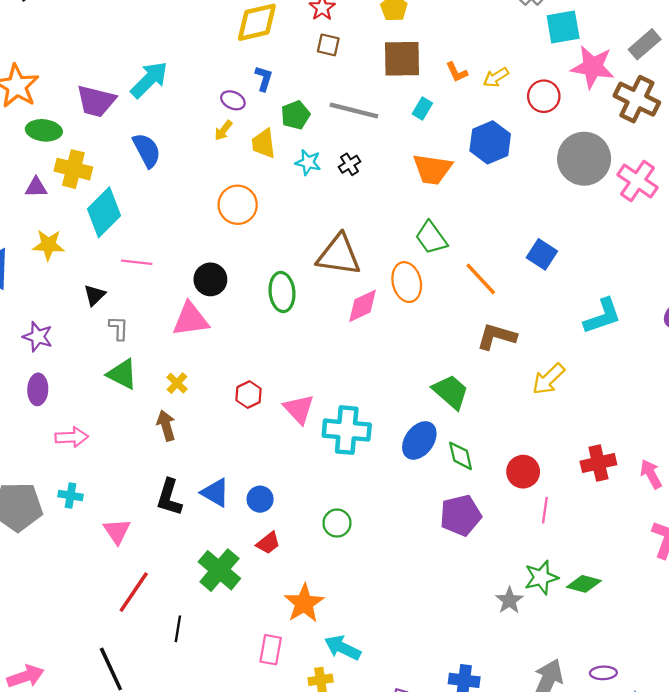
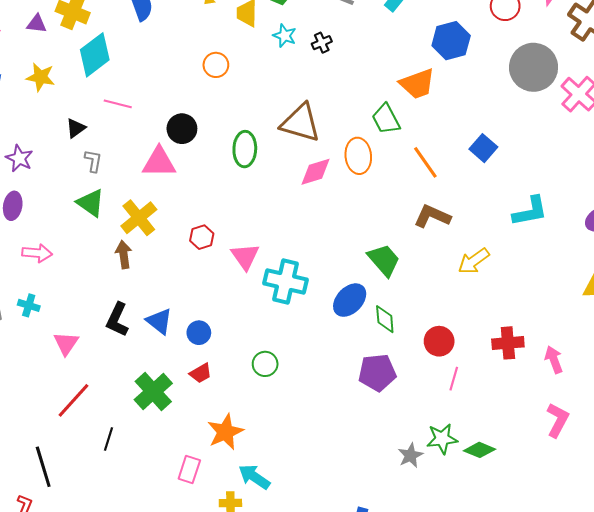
orange trapezoid: (432, 169) -> (417, 84), moved, turned -36
orange circle: (238, 205) -> (216, 65), size x0.7
yellow cross: (177, 383) -> (139, 218), size x1.8

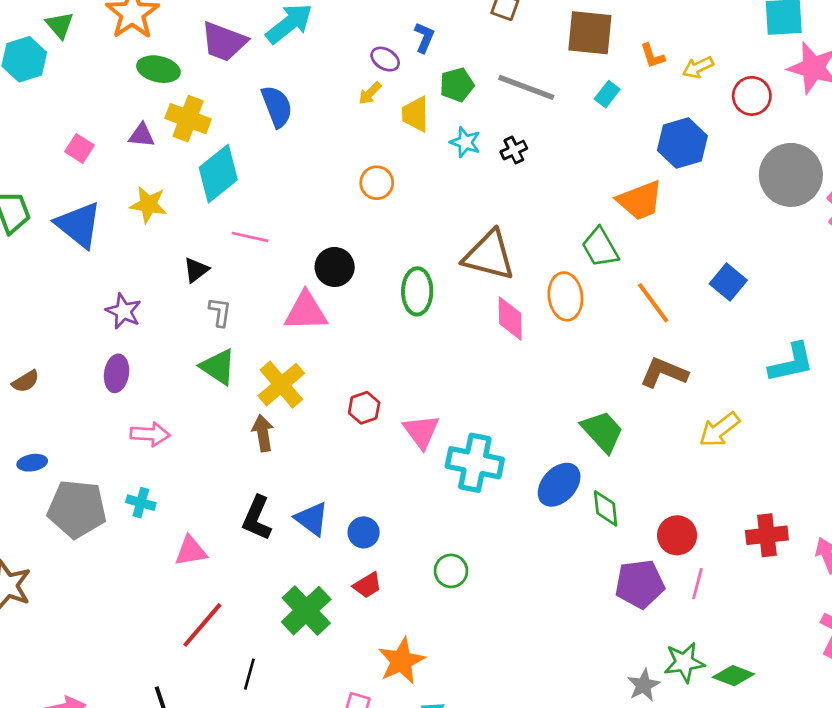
pink diamond: (315, 172) -> (510, 319), turned -72
pink triangle: (66, 343) -> (191, 551), turned 48
purple pentagon: (377, 373) -> (640, 584), moved

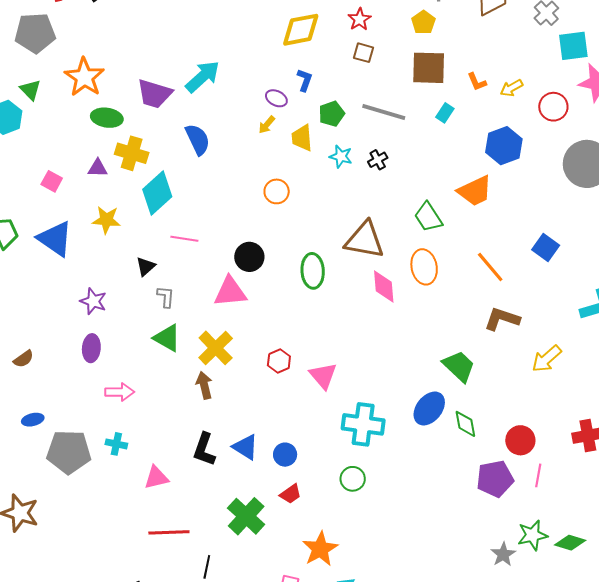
green trapezoid: (600, 247) -> (428, 217), moved
cyan cross: (475, 463) -> (363, 424), moved
red line: (202, 625) -> (169, 532), turned 51

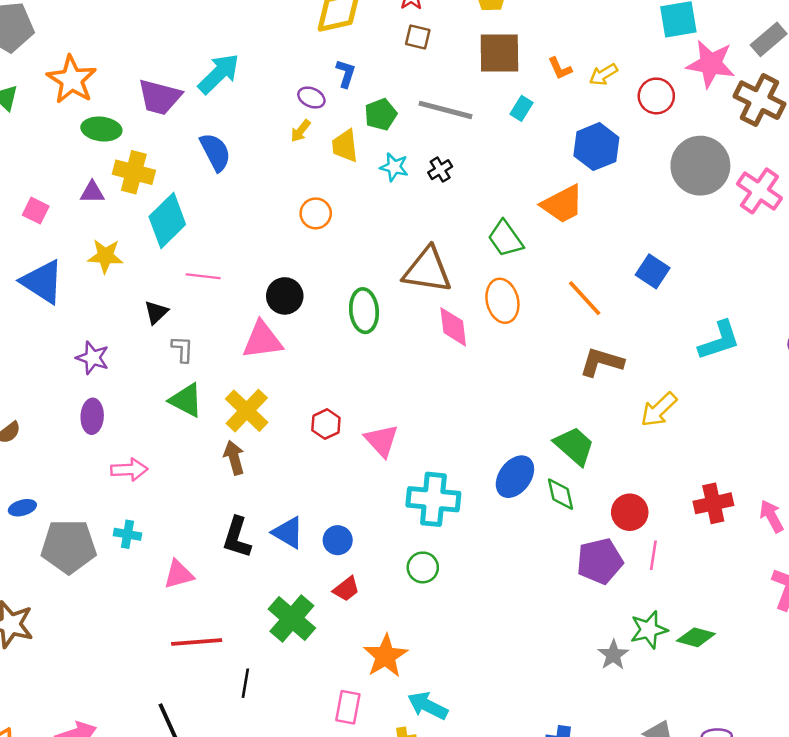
green trapezoid: (459, 366) -> (574, 446), moved

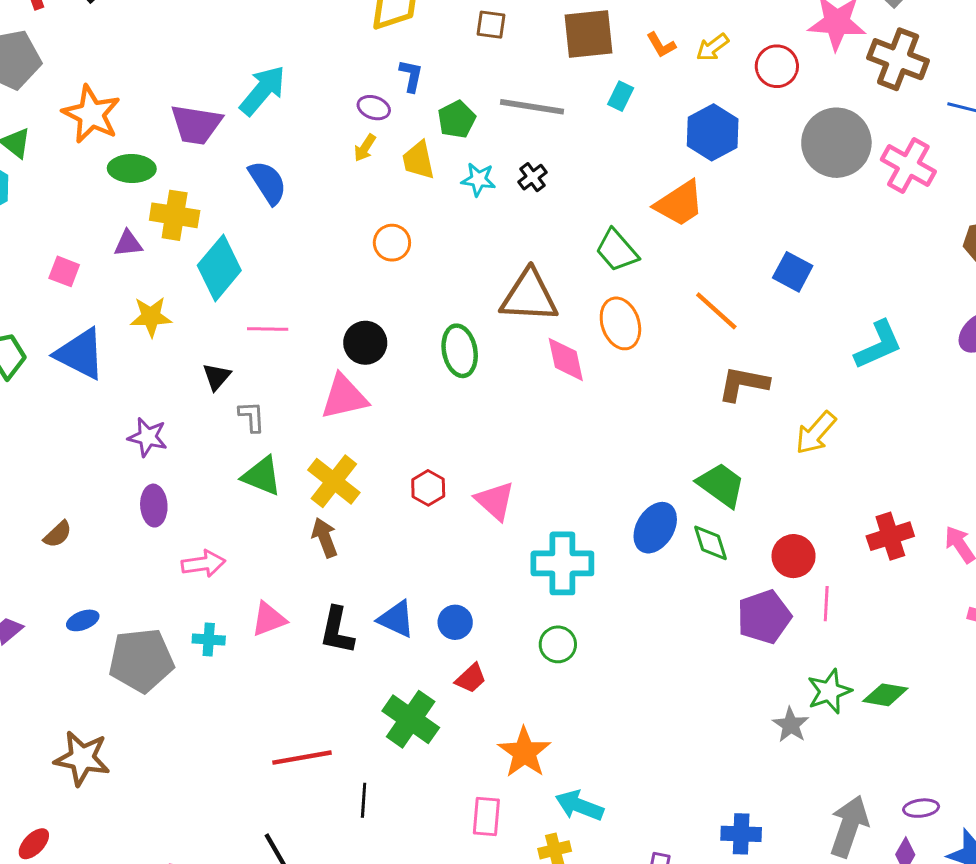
pink triangle: (179, 574) -> (269, 619), moved

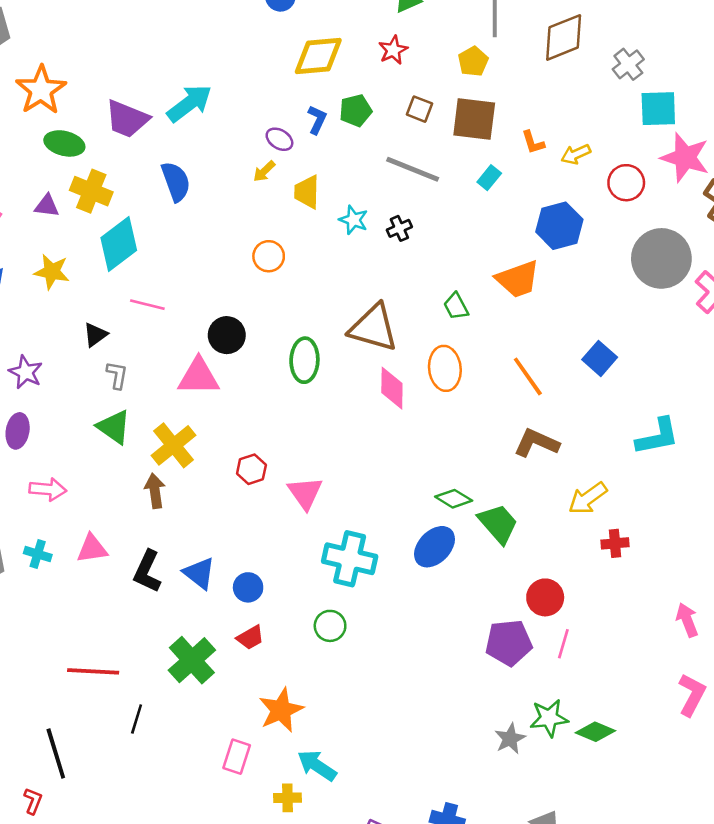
brown square: (491, 25) -> (420, 109), moved
green pentagon: (457, 119) -> (356, 110), moved
green trapezoid: (617, 250) -> (456, 306), size x0.7
red cross: (890, 536) -> (615, 543), moved, size x0.7
green diamond: (711, 543) -> (454, 499), moved, turned -54

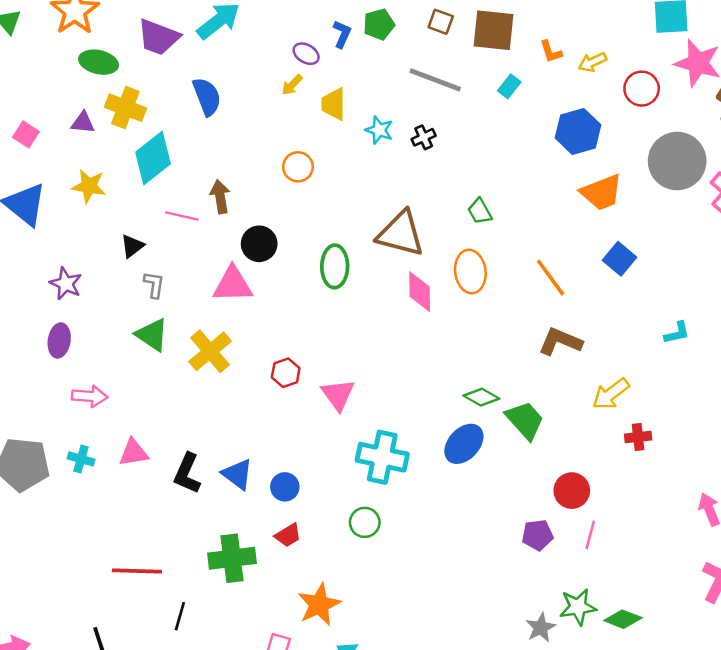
orange trapezoid: (518, 279) -> (602, 192), moved
cyan L-shape: (657, 437) -> (677, 333), size x0.6
brown arrow: (155, 491) -> (220, 197), moved
purple pentagon: (509, 643) -> (537, 535), size x0.7
green cross: (192, 660) -> (232, 558), turned 36

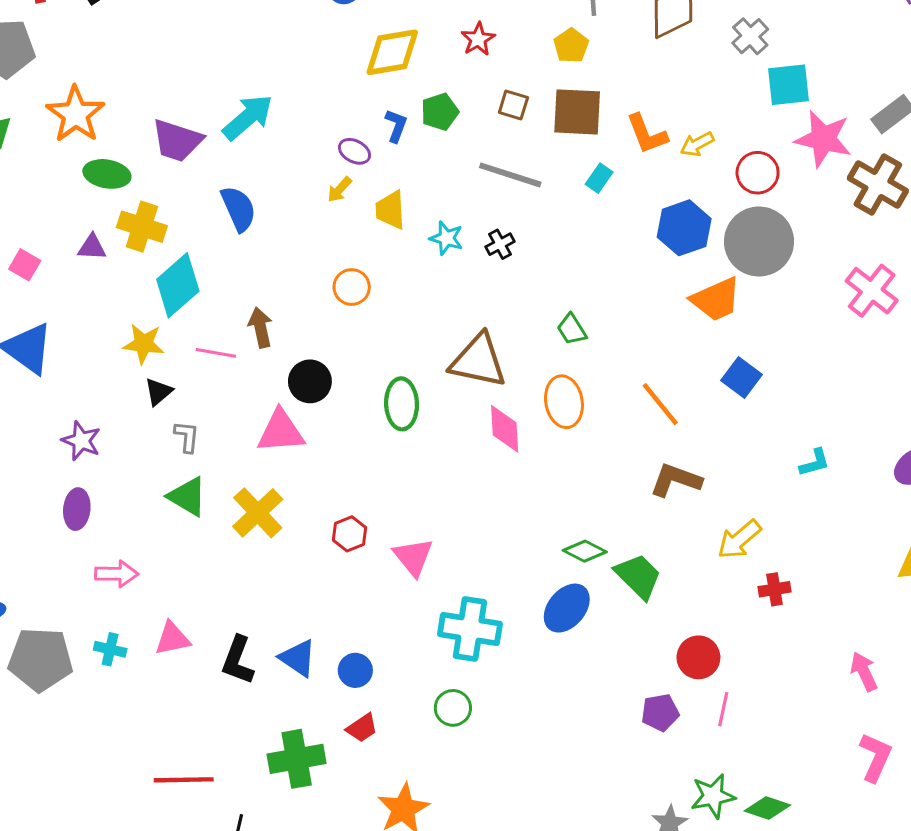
orange L-shape: (551, 52) -> (647, 134), size x1.5
gray circle: (677, 161) -> (759, 242), moved
yellow star: (89, 186) -> (144, 344), moved

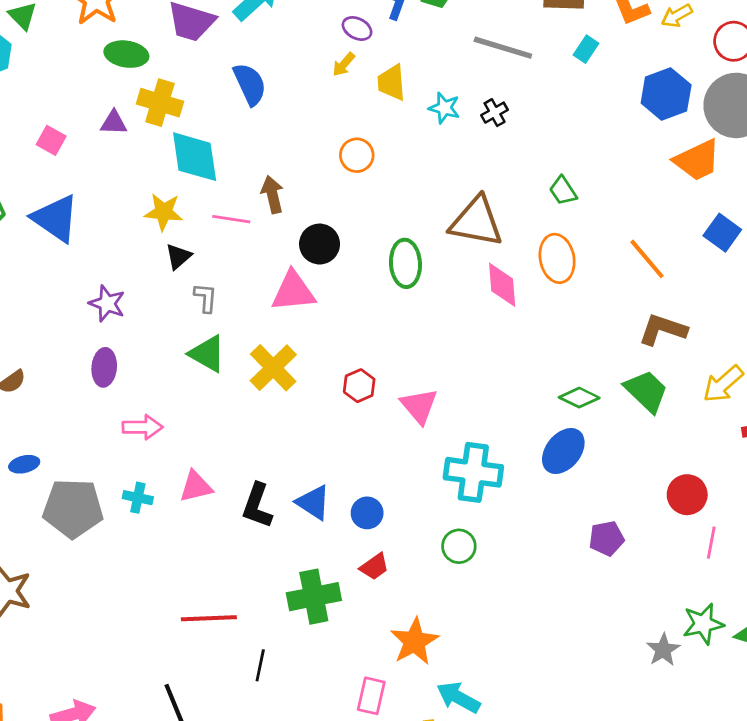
cyan diamond: (178, 285) -> (195, 157), turned -56
green trapezoid: (638, 576) -> (646, 391), moved
purple pentagon: (660, 713) -> (607, 538), moved

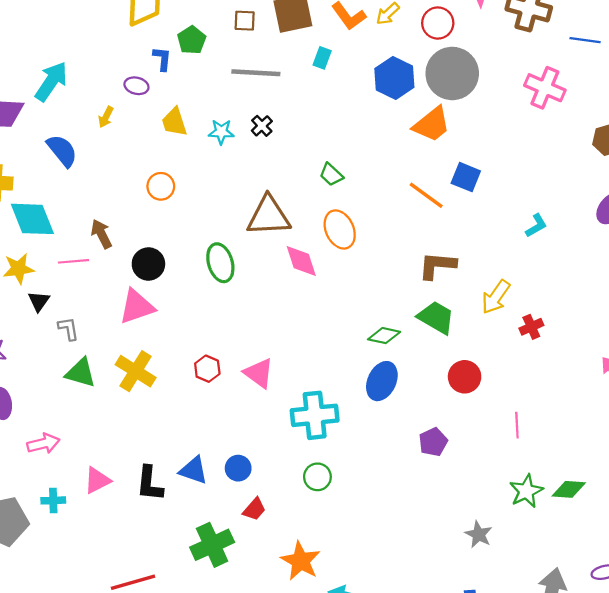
yellow arrow: (344, 64) -> (106, 117), moved
orange line: (647, 259) -> (426, 195), moved
red circle: (687, 495) -> (465, 377), moved
gray star: (663, 650) -> (479, 534), moved

